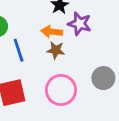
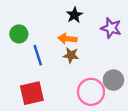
purple star: (80, 24) -> (111, 28), moved
pink circle: (61, 90) -> (91, 92), moved

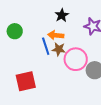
blue line: (38, 55) -> (46, 46), moved
pink circle: (91, 92) -> (76, 59), moved

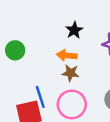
blue line: (46, 46) -> (40, 97), moved
pink circle: (76, 59) -> (72, 104), moved

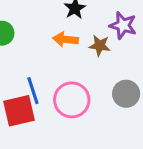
brown star: (70, 73) -> (100, 46), moved

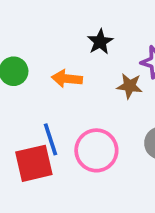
orange arrow: (66, 39) -> (67, 79), moved

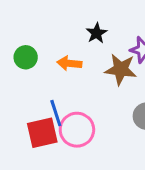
brown star: (130, 86) -> (121, 69), size x1.5
pink circle: (96, 150) -> (77, 130), moved

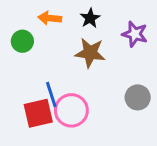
orange arrow: (69, 63) -> (50, 18), moved
brown star: (121, 69) -> (90, 53), moved

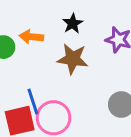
orange arrow: (50, 18) -> (31, 37), moved

